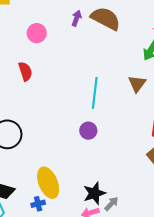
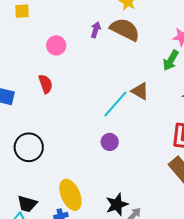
brown triangle: (137, 84) -> (140, 91), moved, turned -36
cyan line: (95, 93) -> (115, 104), turned 36

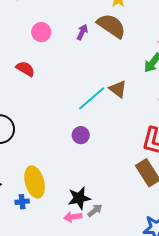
purple arrow: (96, 30) -> (82, 32), moved
red semicircle: (46, 84) -> (25, 69), turned -48

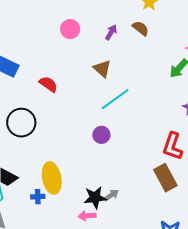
brown semicircle: (111, 26) -> (141, 28), size x0.6
red semicircle: (25, 69) -> (48, 84), moved
brown triangle: (118, 89) -> (102, 69), moved
gray arrow: (95, 210) -> (111, 195), moved

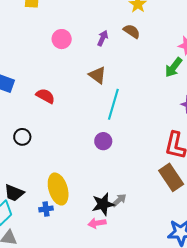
cyan line: (115, 99) -> (113, 104), turned -32
black circle: (21, 123) -> (22, 137), size x0.6

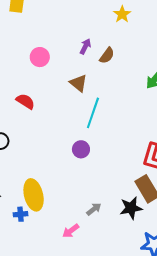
brown semicircle: (132, 31) -> (107, 56), moved, turned 90
pink circle: (62, 39) -> (40, 57), moved
black star: (103, 204) -> (131, 208), moved
pink arrow: (97, 223) -> (71, 231), turned -30

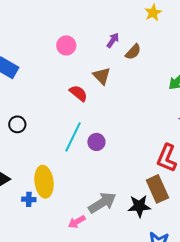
red semicircle: (25, 101) -> (78, 93), moved
cyan line: (93, 113) -> (73, 137), moved
gray arrow: (94, 209) -> (102, 203), size x1.8

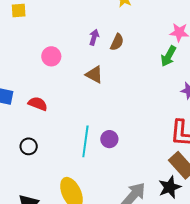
red semicircle: (78, 93) -> (38, 104), moved

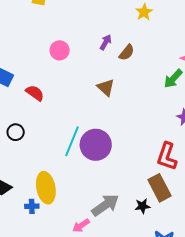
brown triangle: (94, 75) -> (106, 88), moved
purple circle: (109, 139) -> (96, 145), size x1.8
black star: (170, 187) -> (142, 206), size x0.7

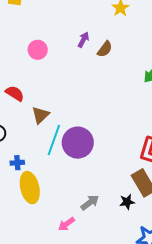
brown triangle: (106, 88) -> (40, 115), moved, turned 36
gray arrow: (105, 205) -> (90, 202), size x0.7
blue cross: (32, 206) -> (17, 163), moved

